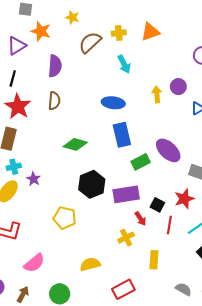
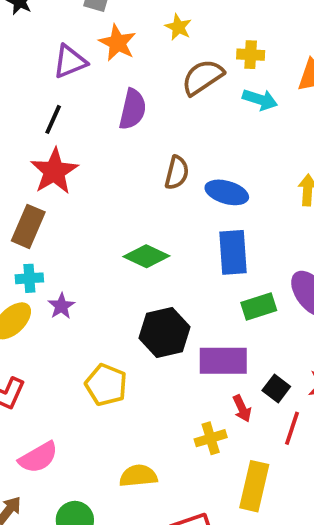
yellow cross: (119, 33) -> (251, 55), moved
cyan arrow: (124, 64) -> (260, 100), moved, turned -54
brown semicircle: (54, 101) -> (177, 173), moved
yellow rectangle: (154, 260) -> (254, 486), size x1.4

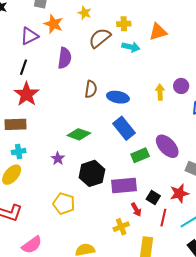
brown rectangle: (28, 226) -> (16, 124), turned 70
blue rectangle: (233, 252) -> (124, 128), turned -30
purple star: (61, 306) -> (58, 158), moved

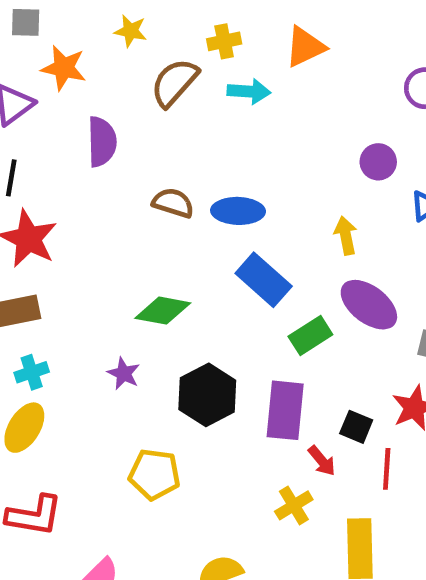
brown semicircle: (91, 89) -> (173, 203), turned -72
yellow arrow: (160, 92) -> (346, 235), moved
purple rectangle: (124, 185) -> (285, 410), turned -70

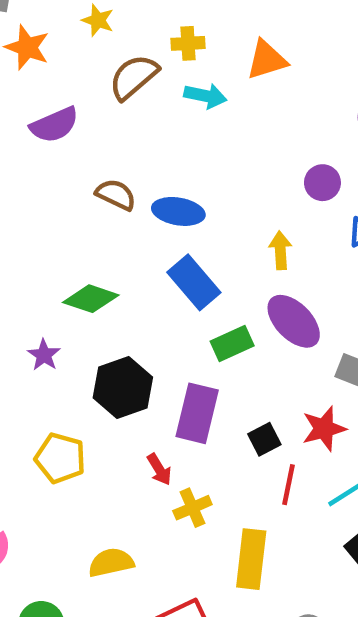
purple semicircle: (102, 142) -> (54, 125), turned 60
black square: (356, 427) -> (264, 439), turned 32
red arrow: (322, 461) -> (159, 469), moved

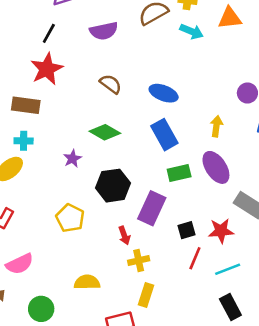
brown semicircle: (116, 195) -> (111, 84), moved
yellow rectangle: (251, 559) -> (146, 295), moved, size x0.7

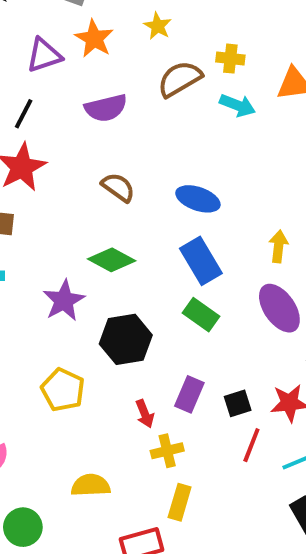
purple star: (72, 159) -> (64, 301), size x1.5
green rectangle: (179, 173) -> (201, 315), moved, turned 50
purple rectangle: (152, 208) -> (189, 394), moved, size x0.7

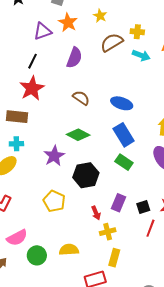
purple semicircle: (106, 108) -> (74, 58), turned -55
green circle: (23, 527) -> (37, 255), moved

